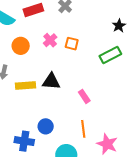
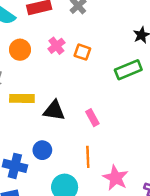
black triangle: (51, 81) -> (54, 111), moved

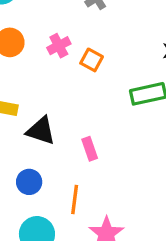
blue circle: (42, 150) -> (29, 182), moved

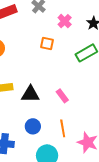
pink cross: (59, 46) -> (65, 21), moved

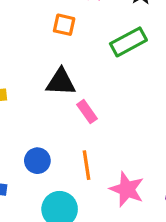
black triangle: (30, 94) -> (61, 82), moved

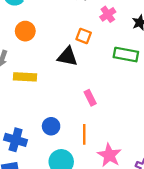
green rectangle: (128, 42) -> (126, 55), turned 30
black triangle: (61, 82) -> (67, 56), moved

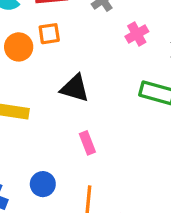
orange square: (84, 36) -> (49, 34), moved, turned -35
pink rectangle: (90, 98) -> (87, 143), moved

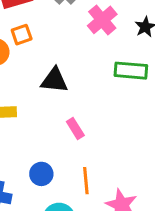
pink cross: (137, 34) -> (102, 20), size x1.4

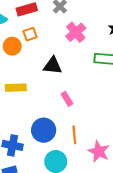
pink cross: (102, 20) -> (76, 32), moved
blue circle: (41, 174) -> (44, 130), size x1.5

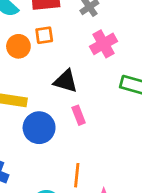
pink rectangle: (67, 99) -> (79, 115), moved
blue circle: (44, 130) -> (39, 128), moved

